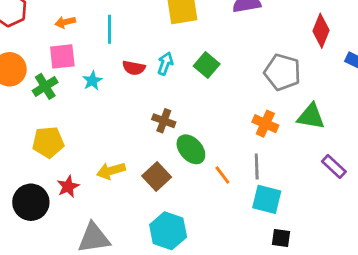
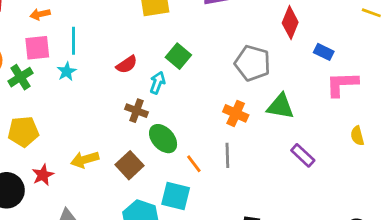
cyan line: (109, 29) -> (74, 41), moved
cyan arrow: (165, 64) -> (157, 83), moved
red semicircle: (134, 68) -> (127, 65), moved, turned -45
cyan square: (267, 199) -> (176, 196), moved

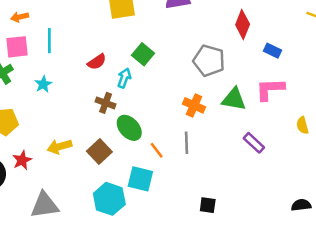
cyan star: (67, 71) -> (43, 84), moved
pink L-shape: (342, 84) -> (270, 89), moved

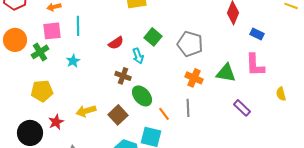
gray pentagon: (209, 61) -> (190, 44), moved
cyan arrow: (124, 78) -> (138, 56), turned 140
pink L-shape: (270, 89) -> (255, 65), turned -90

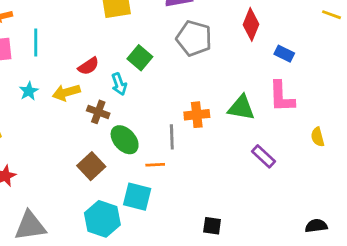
gray pentagon: (190, 44) -> (194, 38), moved
orange cross: (194, 78) -> (197, 115), turned -30
gray line: (188, 108) -> (172, 137), moved
yellow arrow: (86, 111) -> (66, 92), moved
orange line: (164, 114) -> (155, 165), turned -56

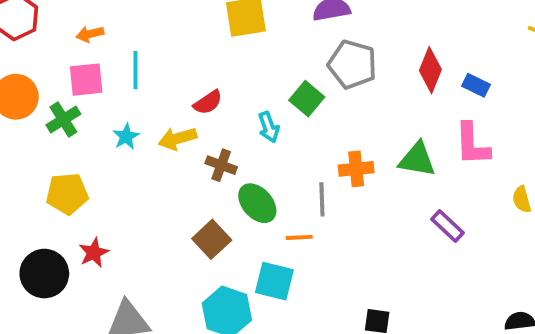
red diamond: (251, 24) -> (430, 70), moved
green square: (140, 58) -> (307, 99), moved
cyan arrow: (119, 84) -> (269, 127), moved

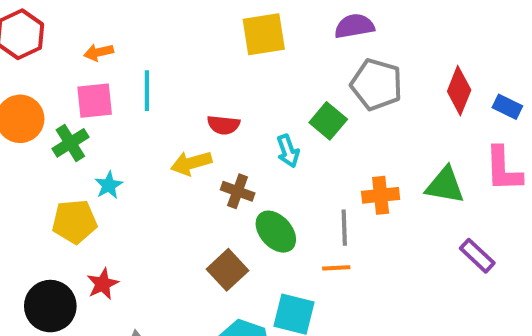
red semicircle: (208, 102) -> (223, 125), turned 40
cyan star: (126, 137) -> (109, 185), moved
orange line: (299, 237) -> (336, 268), moved

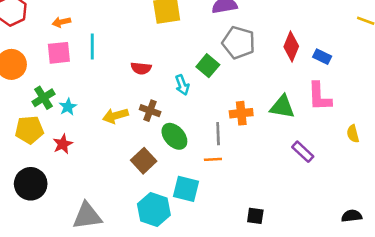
green cross: (70, 143) -> (43, 98), moved
yellow arrow: (191, 163) -> (115, 116), moved
yellow pentagon: (74, 222) -> (29, 130), moved
red star: (103, 284) -> (63, 144), moved

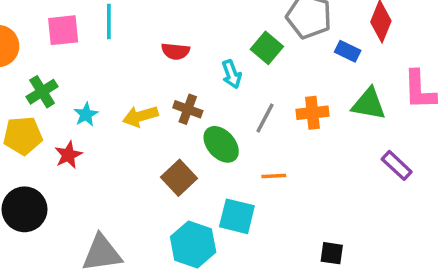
blue rectangle: (322, 57) -> (348, 51), moved
cyan star: (68, 107) -> (86, 115), moved
gray line: (218, 134) -> (265, 118), moved, turned 30

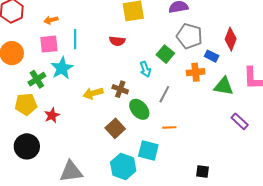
red semicircle: (175, 51) -> (117, 41), moved
orange cross: (312, 113) -> (195, 72), moved
cyan star: (86, 115) -> (62, 68), moved, size x1.6

